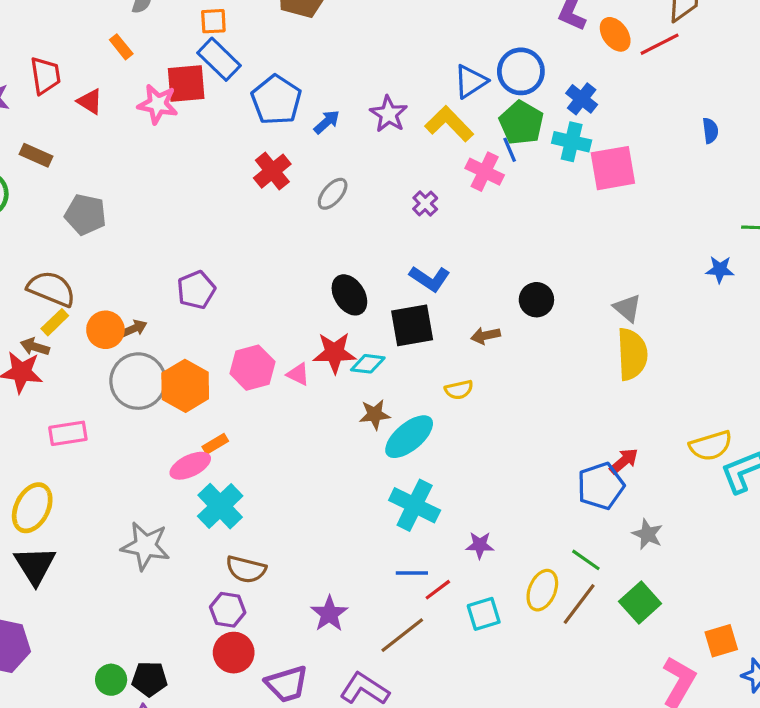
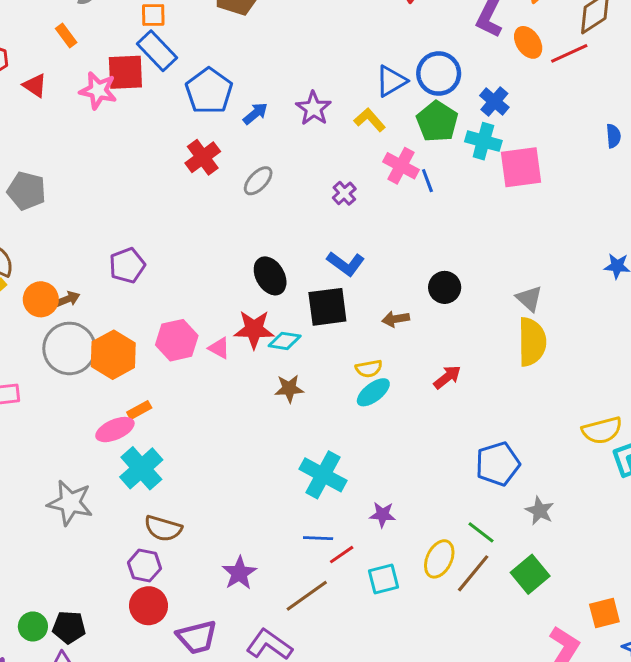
yellow L-shape: (449, 124) -> (370, 120), size x0.7
blue line: (510, 150) -> (427, 181), moved
cyan ellipse: (409, 437) -> (373, 392), moved, size x0.7
red arrow: (624, 461) -> (447, 377), moved

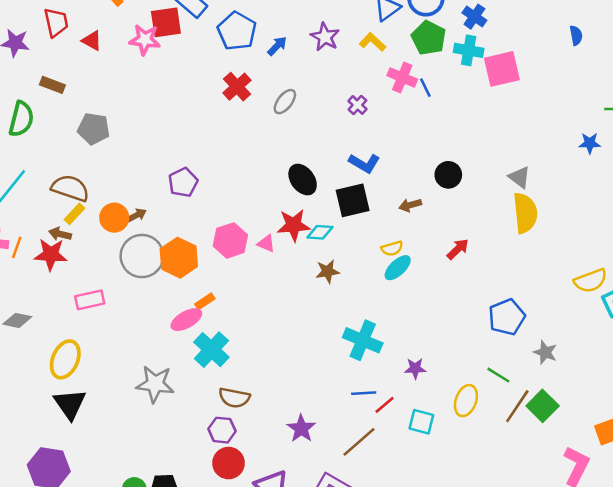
brown line: (473, 573) -> (517, 406), moved
cyan square: (384, 579) -> (421, 422), turned 35

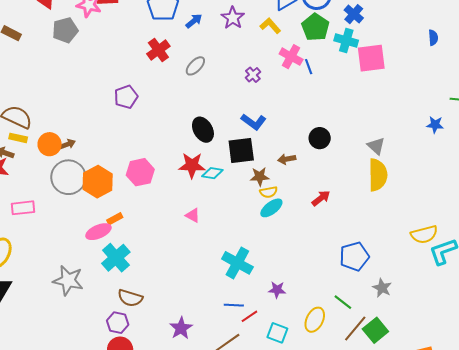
gray pentagon: (94, 129) -> (65, 30), moved, turned -30
purple pentagon: (183, 182) -> (126, 97), moved
yellow rectangle: (74, 214) -> (18, 138), turned 54
pink triangle: (266, 243) -> (193, 215), moved
brown star: (328, 271) -> (260, 177), moved

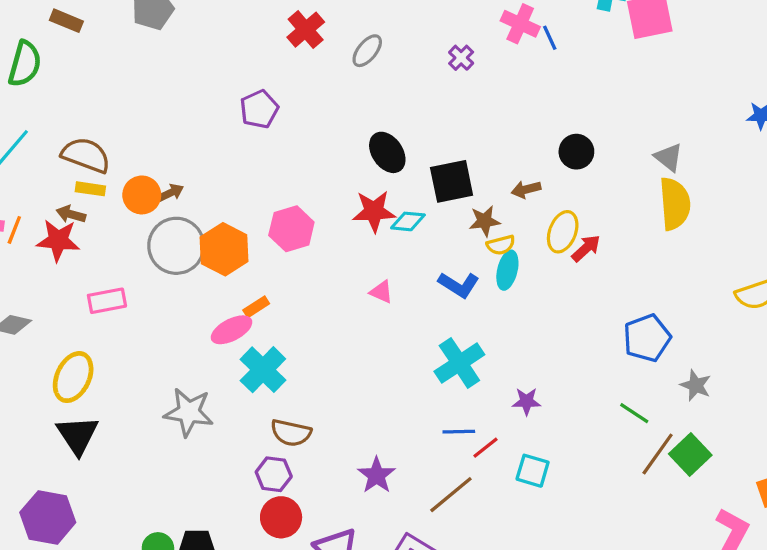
blue L-shape: (254, 122) -> (459, 285), moved
cyan ellipse: (271, 208) -> (507, 270), turned -35
cyan cross: (237, 263) -> (459, 363), turned 32
yellow ellipse: (315, 320) -> (563, 232), moved

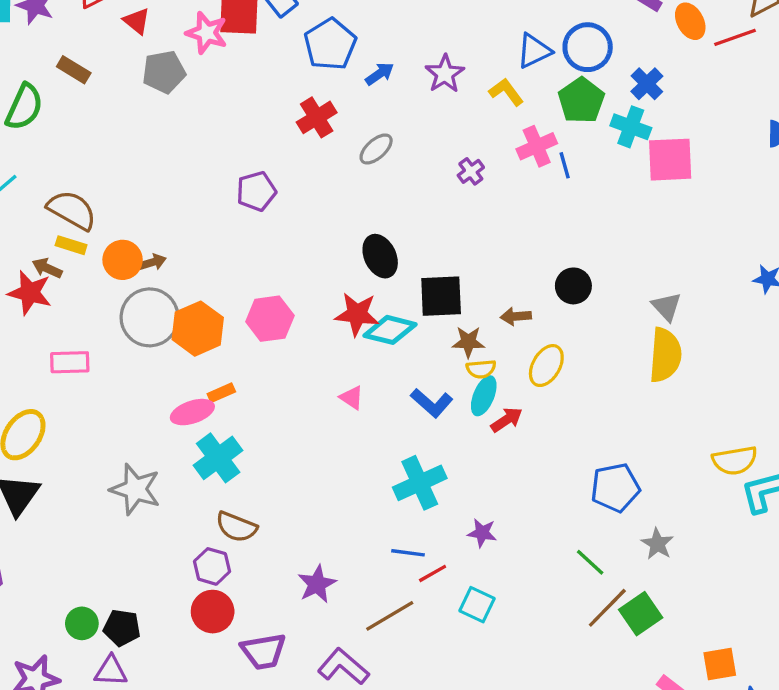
pink cross: (520, 24) -> (537, 146), turned 33
cyan diamond: (408, 221) -> (390, 330), size x1.4
red arrow: (586, 248) -> (507, 420), moved

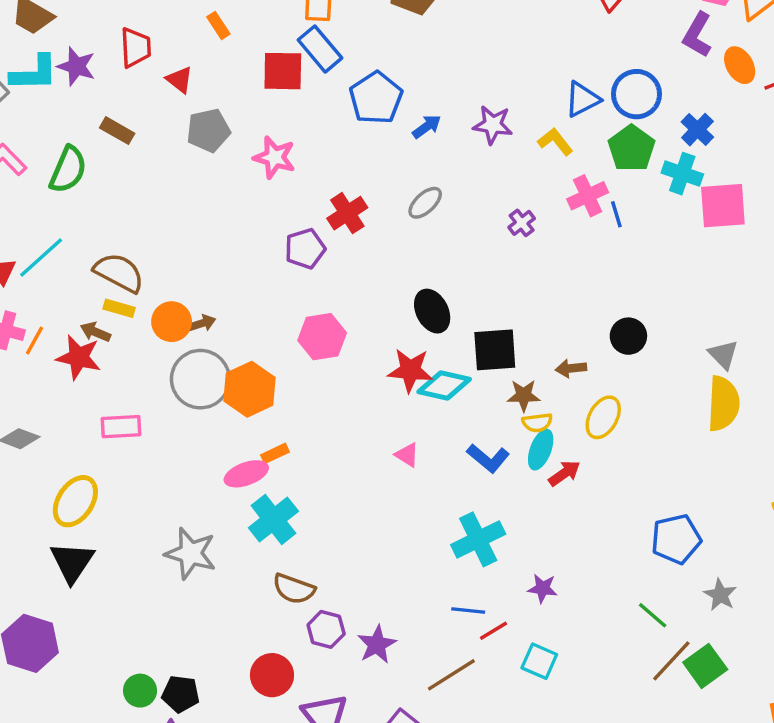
pink star: (207, 33) -> (274, 157), moved
purple star: (445, 74) -> (493, 125), turned -30
red cross: (317, 117) -> (347, 213), moved
pink hexagon: (270, 319) -> (322, 337), moved
purple hexagon: (212, 566) -> (326, 629), moved

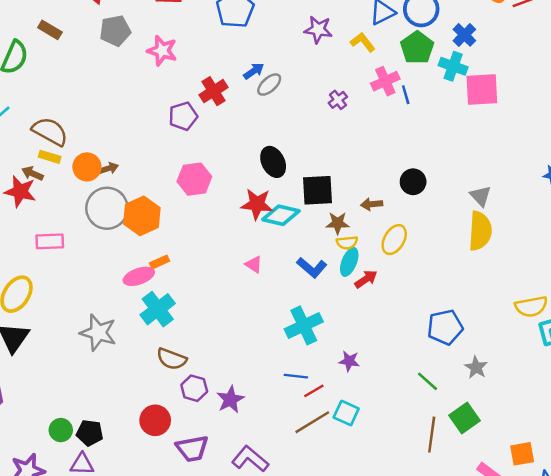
blue arrow: (427, 127) -> (254, 71), moved
brown line: (671, 661) -> (432, 435), moved, turned -36
brown line: (451, 675) -> (312, 422), moved

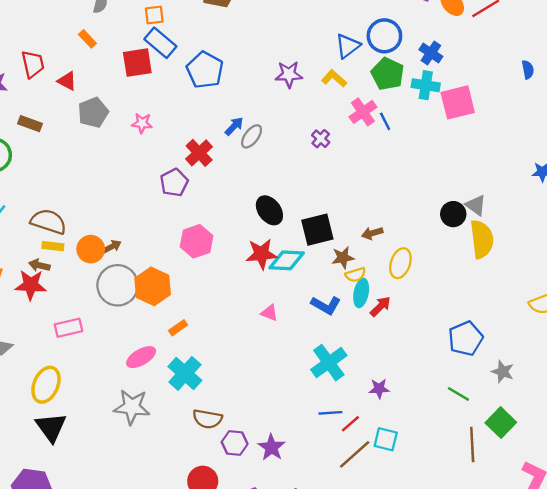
pink star: (162, 51) -> (142, 123), size x0.7
black circle: (413, 182) -> (453, 214), moved
pink ellipse: (139, 276) -> (141, 357), moved

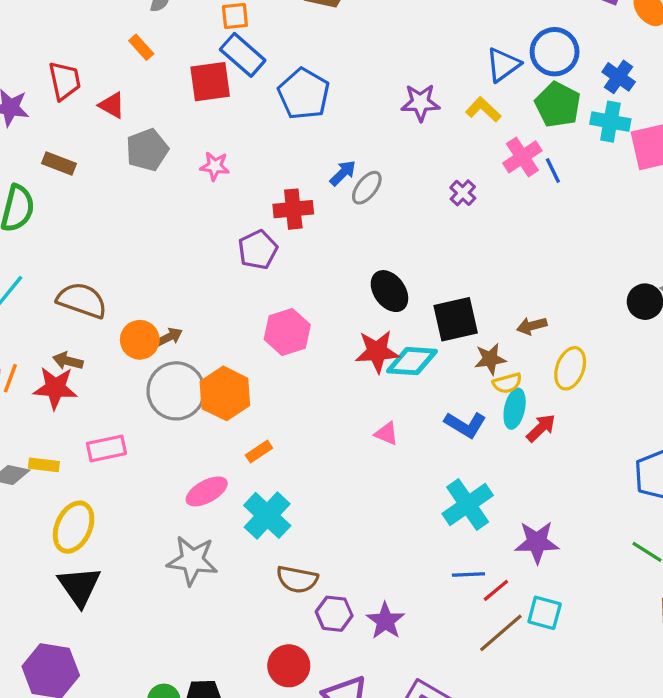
red cross: (199, 153) -> (293, 209), turned 36
yellow rectangle: (53, 246) -> (44, 465), moved
purple star: (379, 389) -> (537, 542), size x1.5

